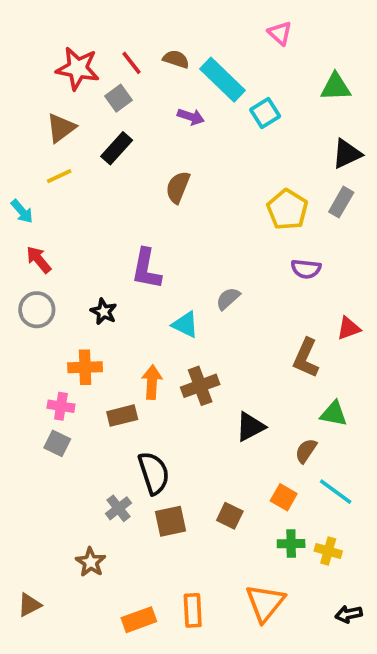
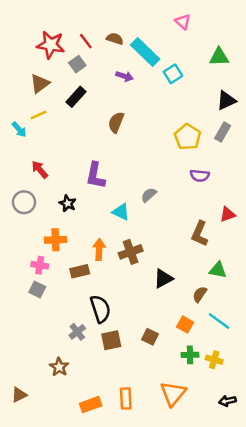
cyan arrow: (22, 211) -> (19, 130), moved
red arrow: (39, 260) -> (40, 170), moved

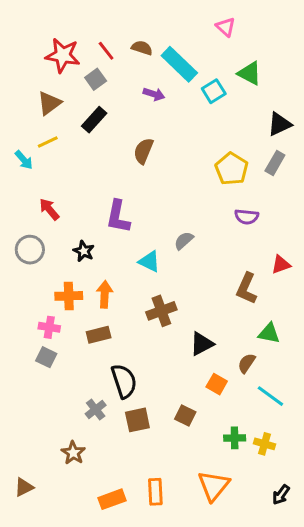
green triangle: (219, 57) -> (250, 73), moved, turned 30
orange arrow: (99, 249) -> (105, 294), moved
orange square: (185, 325) -> (217, 384), moved
black arrow: (228, 401) -> (281, 495), turned -42

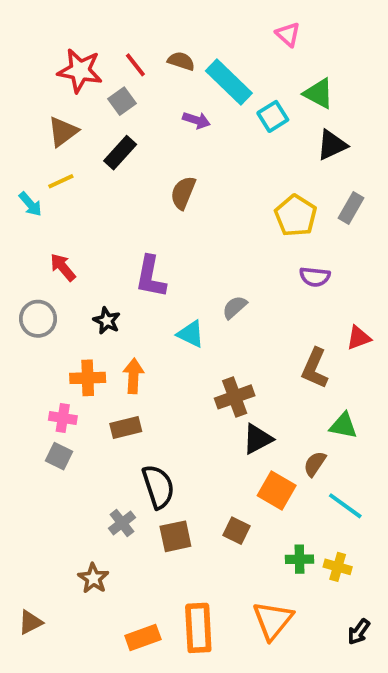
black triangle: (279, 124) -> (332, 145), moved
brown cross: (161, 311) -> (235, 397), moved
orange square: (217, 384) -> (277, 491), size x1.4
orange rectangle: (155, 492) -> (198, 628), size x1.4

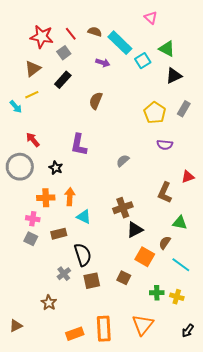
gray circle: (38, 319) -> (20, 167), size x1.4
cyan triangle: (191, 334) -> (84, 217), moved
brown rectangle: (126, 428) -> (59, 234), moved

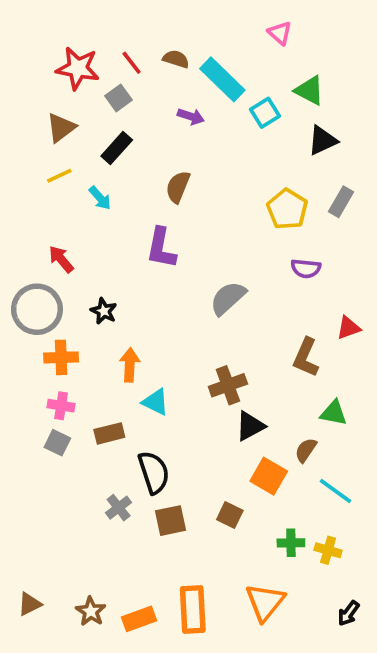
cyan arrow: (16, 107) -> (100, 198), moved
purple L-shape: (79, 145) -> (161, 248), moved
gray semicircle: (123, 161) -> (228, 298), size x1.5
orange cross: (46, 198) -> (61, 357), moved
brown star: (49, 303) -> (91, 611), moved

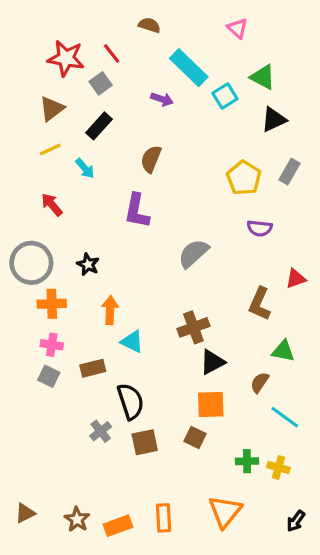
brown semicircle: (176, 59) -> (149, 25), moved
red arrow: (61, 259) -> (52, 205), moved
orange square: (269, 476) -> (211, 405), moved, turned -32
orange rectangle: (193, 610) -> (164, 518), size x0.7

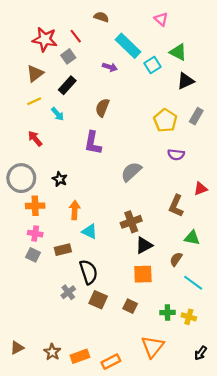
brown square: (195, 438) -> (130, 306), moved
brown square: (145, 442) -> (98, 300), turned 36
orange rectangle: (164, 518) -> (111, 362), moved, turned 66

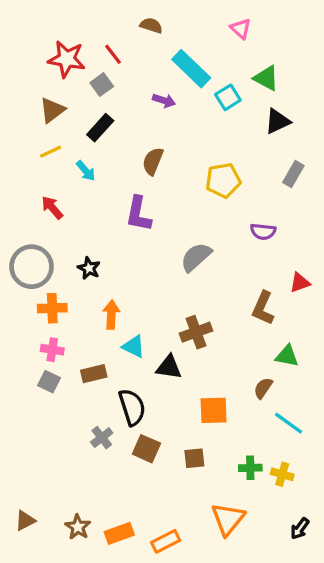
yellow pentagon: (165, 120) -> (223, 180), moved, turned 30
black triangle: (144, 245) -> (169, 367), moved, turned 36
brown square: (130, 306) -> (194, 458), turned -32

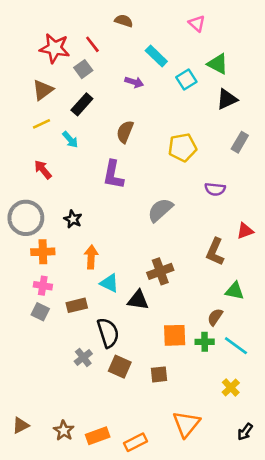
cyan rectangle: (191, 69) -> (156, 56), size x0.7
green cross: (250, 468) -> (205, 342), moved
yellow cross: (282, 474) -> (231, 387), turned 30

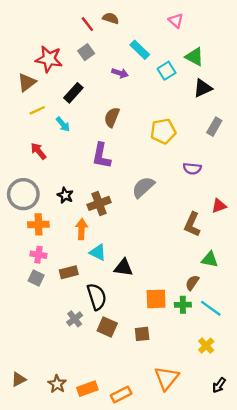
red line: (92, 44) -> (87, 24), moved
red star: (55, 48) -> (49, 59), moved
gray square: (83, 69) -> (86, 52), moved
brown triangle: (43, 90) -> (27, 82), moved
brown cross: (160, 271) -> (99, 203), moved

